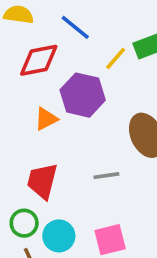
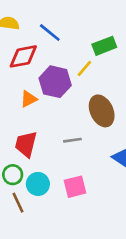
yellow line: (116, 58) -> (84, 68), moved

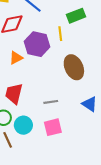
yellow line: (84, 68) -> (60, 34), turned -48
gray line: (72, 140) -> (51, 102), moved

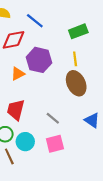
yellow line: (60, 34) -> (75, 59), moved
gray line: (51, 102) -> (53, 118), turned 48

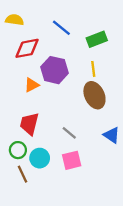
blue line: (35, 21) -> (61, 28), moved

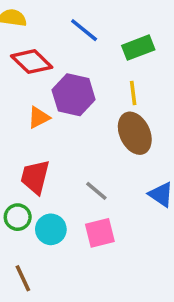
red diamond: (27, 48) -> (32, 62), turned 55
brown line: (22, 174) -> (23, 278), moved

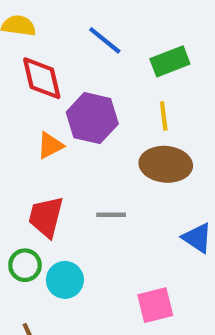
red diamond: (32, 62) -> (42, 78), turned 33
brown ellipse: (135, 133) -> (166, 164), turned -60
gray line: (96, 191) -> (111, 215), moved, turned -40
pink square: (100, 233) -> (155, 305), moved

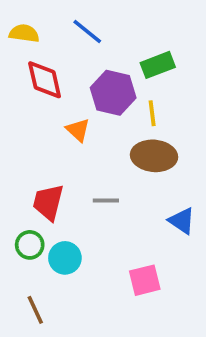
blue line: (105, 40) -> (87, 32), moved
purple hexagon: (92, 118) -> (113, 93), moved
orange triangle: (50, 145) -> (78, 130), moved, turned -50

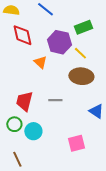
yellow line: (152, 113) -> (80, 53), turned -40

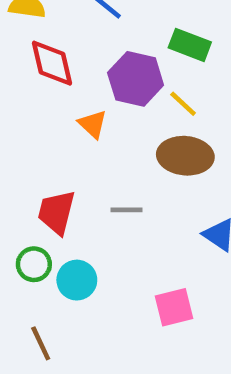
green rectangle: (83, 27) -> (190, 45), turned 42

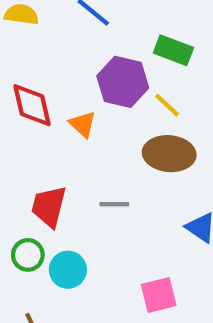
red diamond: (52, 63) -> (32, 105), moved

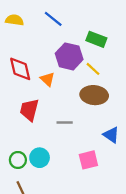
red trapezoid: (49, 206) -> (29, 110), moved
green circle: (28, 255) -> (18, 160), moved
pink square: (159, 295) -> (88, 160), moved

